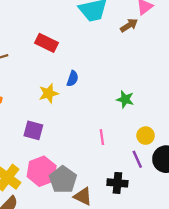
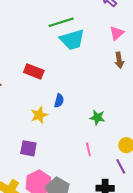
brown arrow: (129, 25) -> (119, 60), moved, turned 119
green star: (125, 99) -> (97, 118), moved

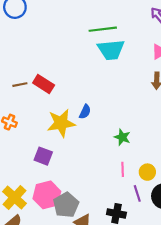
red rectangle: (34, 71) -> (44, 84), moved
yellow star: (39, 115) -> (61, 123), size x1.5
pink line: (88, 149) -> (123, 169), moved

